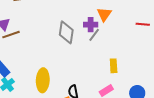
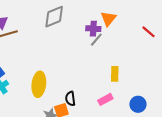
red line: (143, 24) -> (148, 32), turned 32
gray diamond: (66, 32) -> (54, 17), moved, turned 55

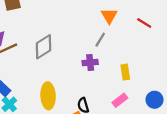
gray diamond: (54, 17) -> (44, 47), moved
purple cross: (93, 29) -> (90, 62), moved
red line: (148, 32) -> (144, 23), moved

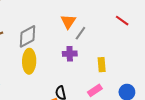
orange triangle: (109, 16) -> (68, 22), moved
yellow ellipse: (48, 96) -> (29, 61), moved

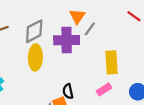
purple cross: (70, 54) -> (67, 40), moved, size x1.6
yellow rectangle: (102, 65) -> (112, 62), size x1.5

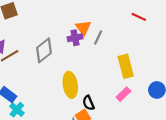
purple cross: (67, 40) -> (75, 38), moved, size x0.6
yellow ellipse: (35, 57) -> (70, 85), moved

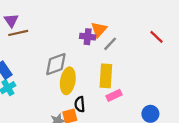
gray diamond: (44, 50) -> (56, 64), moved
yellow rectangle: (126, 66) -> (106, 76), moved
pink rectangle: (123, 94) -> (114, 95), moved

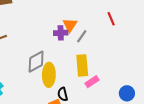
red line: (156, 37) -> (111, 19), moved, turned 32

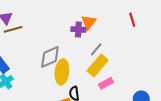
gray line: (82, 36) -> (96, 49), moved
yellow rectangle: (82, 65) -> (98, 65), turned 40

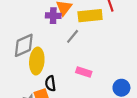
yellow rectangle: (98, 65) -> (90, 16), moved, turned 45
pink rectangle: (106, 83) -> (84, 72), turned 48

